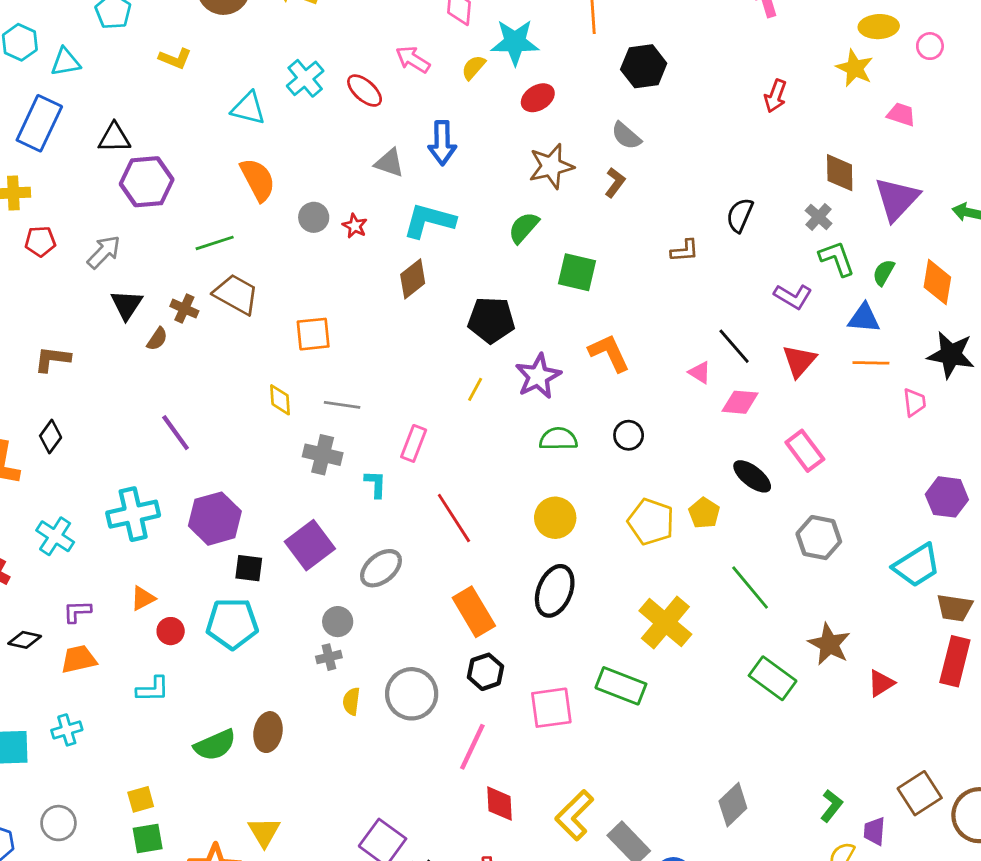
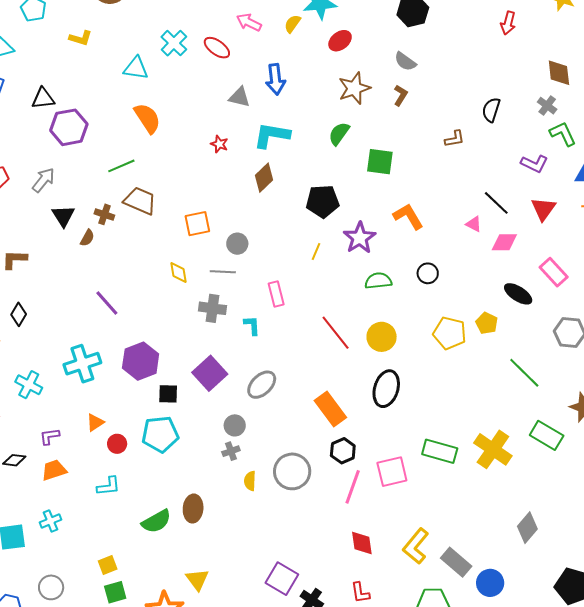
gray circle: (314, 217) -> (237, 244), moved
pink rectangle: (414, 443) -> (276, 294), turned -30
red line: (454, 518) -> (336, 333), moved
yellow cross: (665, 623) -> (493, 449), moved
pink line: (472, 747) -> (353, 487), moved

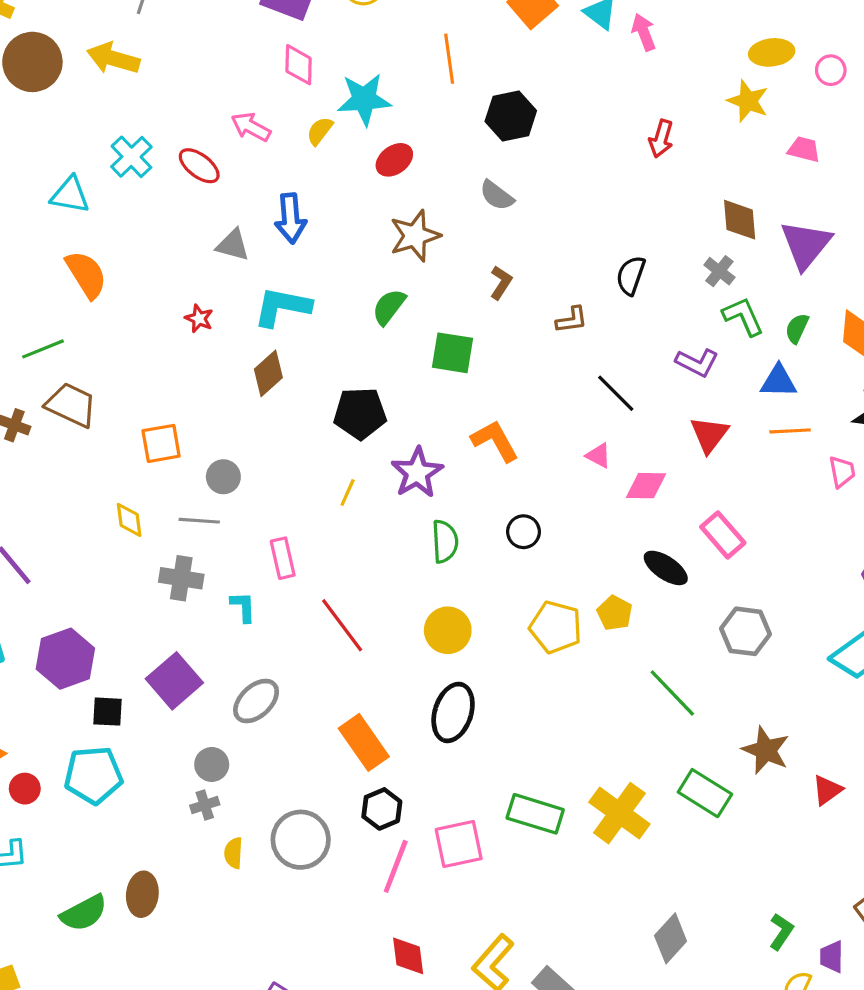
brown L-shape: (401, 95) -> (501, 283), moved
black line: (496, 203) -> (616, 393), moved
green semicircle: (378, 281) -> (445, 541), turned 92
red line: (336, 333) -> (342, 625), moved

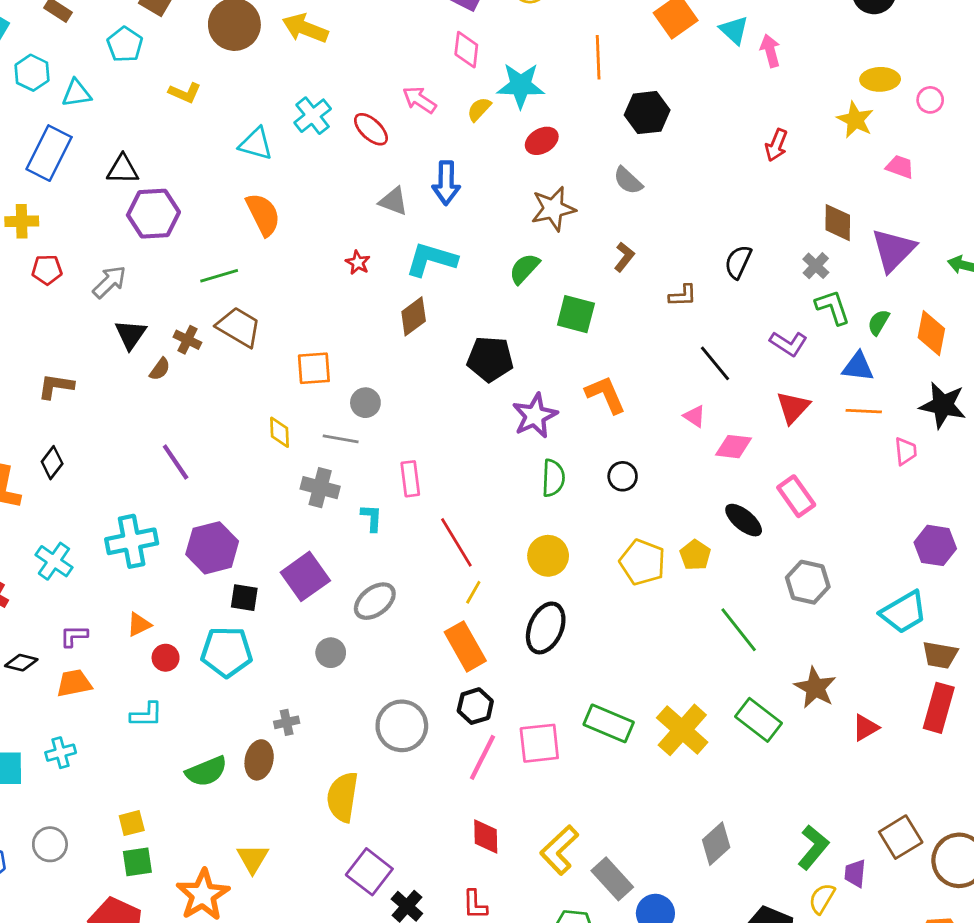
yellow line: (348, 493) -> (473, 592), moved
gray cross: (205, 805) -> (287, 722), moved
yellow semicircle: (234, 853) -> (343, 797), moved, size x1.8
green L-shape: (781, 932) -> (813, 847), size x1.4

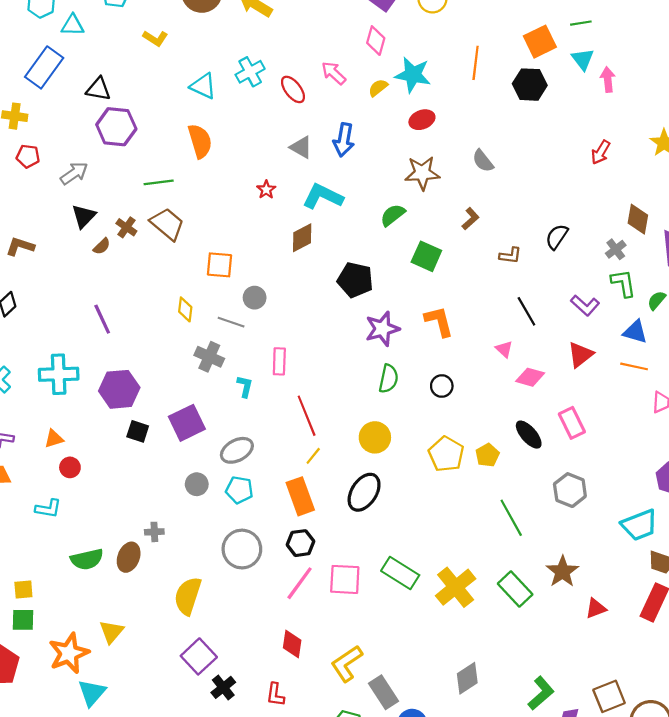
black hexagon: (647, 113) -> (530, 85), moved
cyan pentagon: (227, 652) -> (239, 490), moved, size x0.7

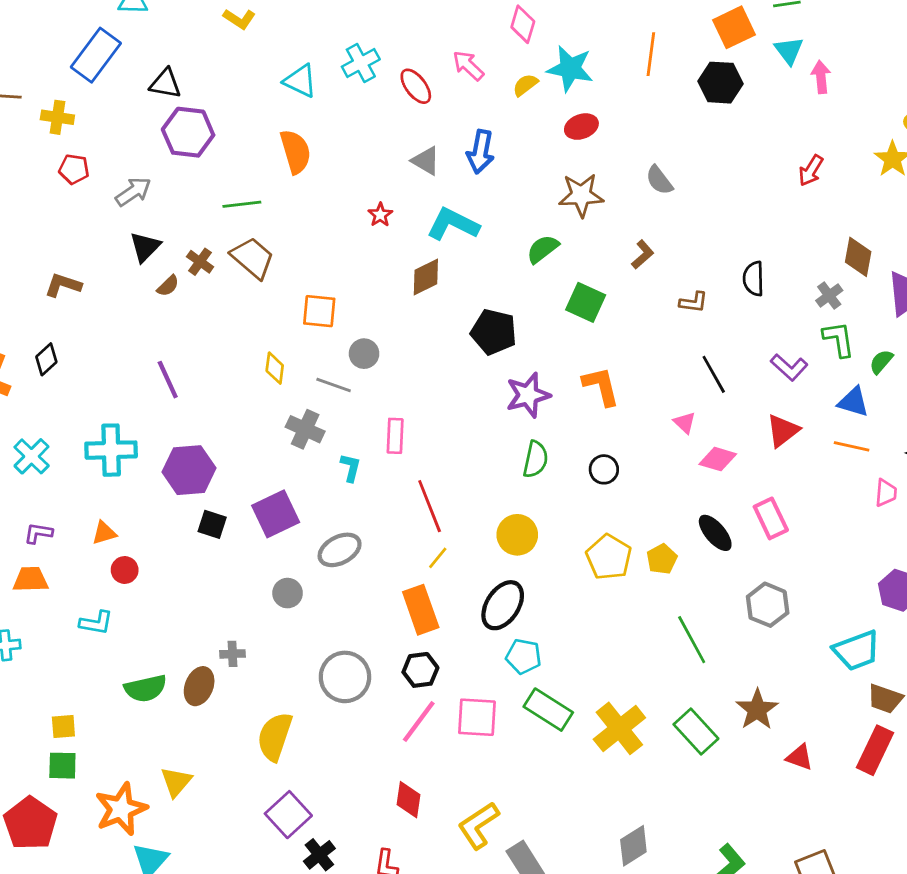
black semicircle: (557, 237) -> (754, 279), turned -36
cyan pentagon: (239, 490) -> (524, 656), moved
red triangle: (596, 608) -> (800, 757), turned 40

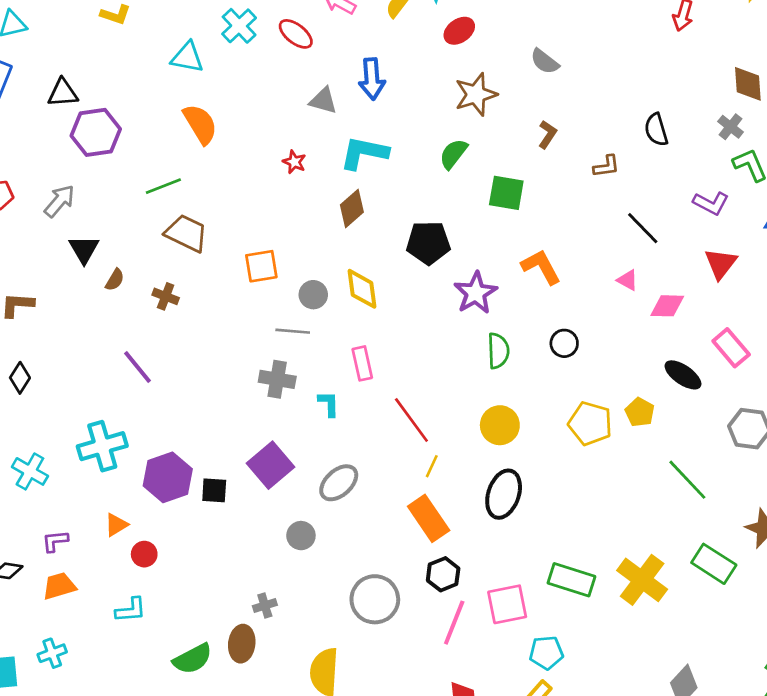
brown cross: (200, 262) -> (166, 296), moved
yellow diamond: (275, 368) -> (362, 289), moved, size x1.4
purple hexagon: (189, 470) -> (168, 477), moved
cyan pentagon: (524, 656) -> (546, 653), moved

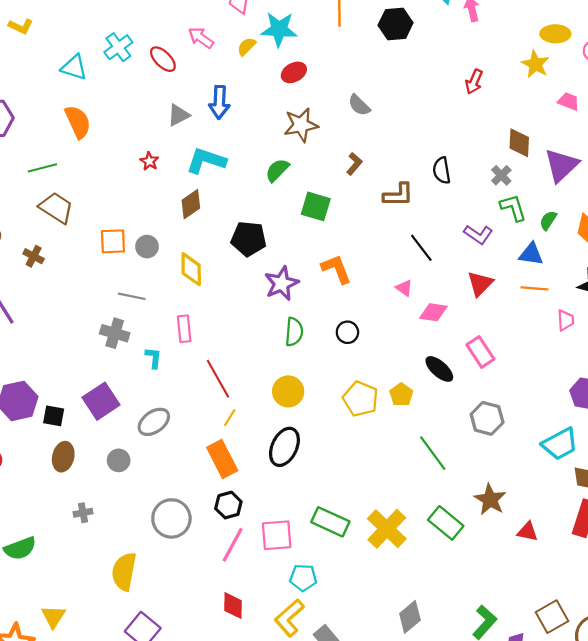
gray triangle: (323, 101) -> (178, 115), turned -50
brown L-shape: (606, 166) -> (398, 195), size x1.4
gray circle: (313, 295) -> (147, 247), moved
brown ellipse: (242, 644) -> (63, 457), moved

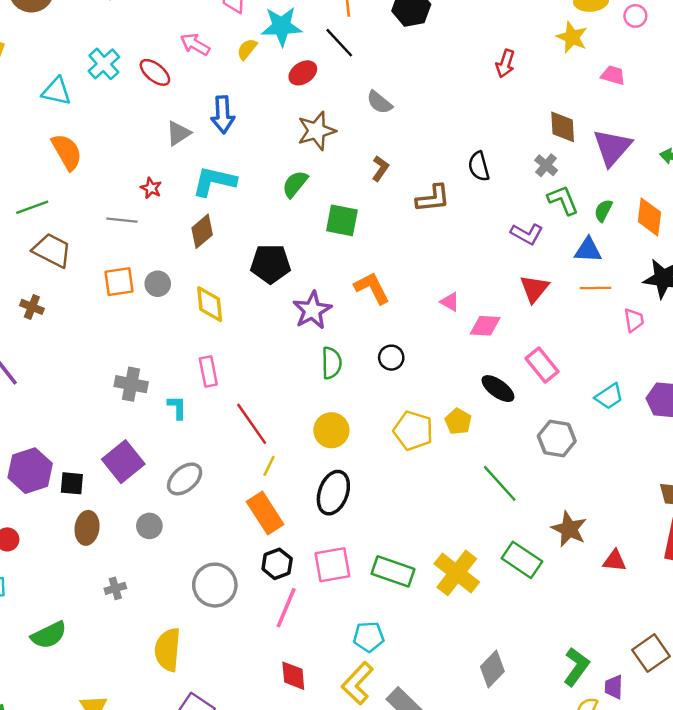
black line: (421, 248) -> (339, 43), moved
gray line: (132, 296) -> (122, 220), moved
cyan trapezoid: (560, 444) -> (609, 396), moved, size x0.7
pink square: (277, 535) -> (332, 565), moved

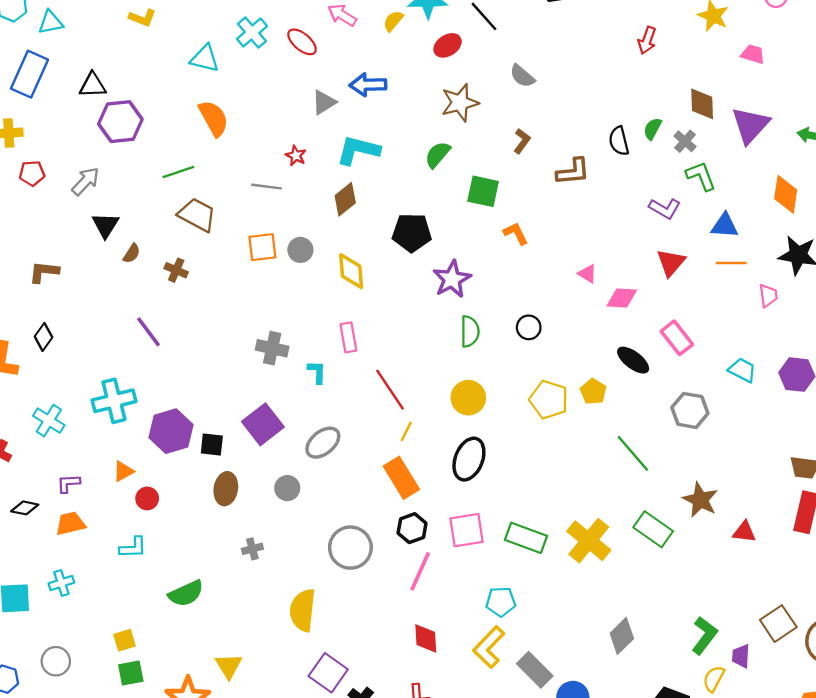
blue arrow: (223, 115) -> (368, 85), turned 90
green semicircle: (603, 211) -> (653, 129), moved
orange L-shape: (372, 288) -> (516, 233), moved, size x0.7
cyan trapezoid: (609, 396) -> (742, 370), turned -120

